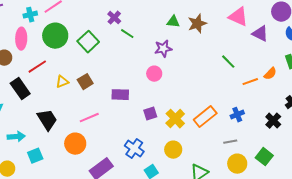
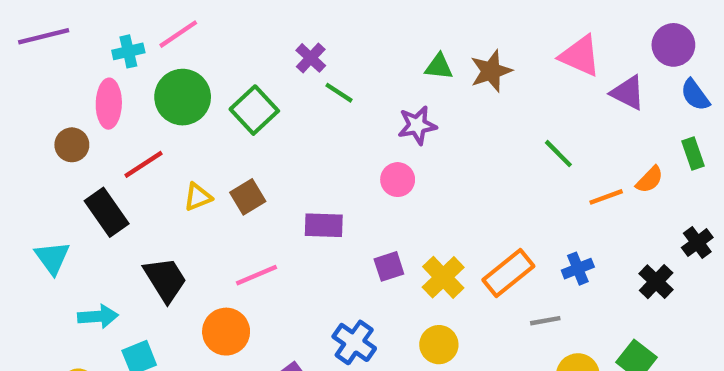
gray line: (230, 142) -> (545, 321), moved

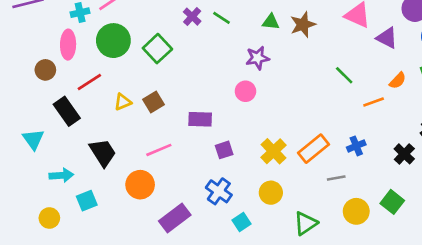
green line: (339, 93) -> (221, 18), moved
orange semicircle: (650, 180) -> (398, 81), moved
purple square: (389, 266) -> (224, 150), moved

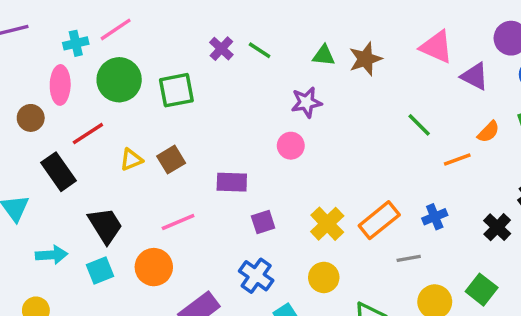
green square: (157, 49) -> (176, 90), turned 32
cyan square: (87, 201) -> (100, 271), moved

